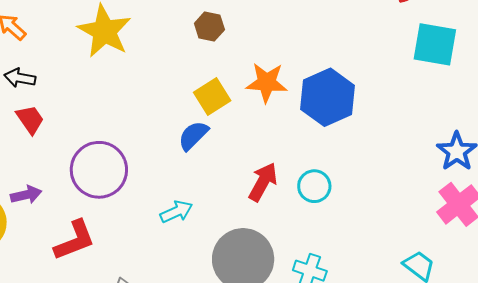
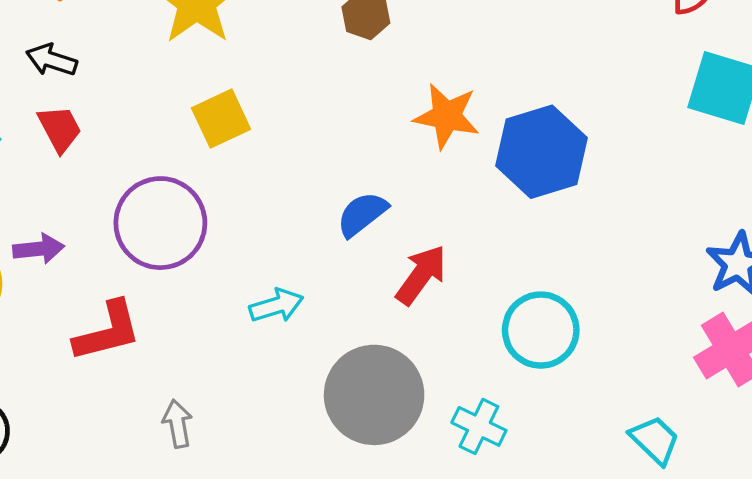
yellow square: (212, 96) -> (221, 119), moved
blue semicircle: (193, 136) -> (362, 214), moved
cyan circle: (314, 186) -> (541, 330), moved, size x1.4

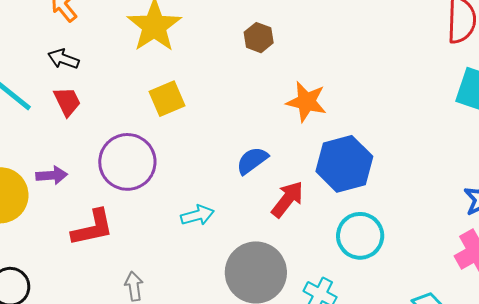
blue hexagon: (541, 152) -> (344, 164), moved

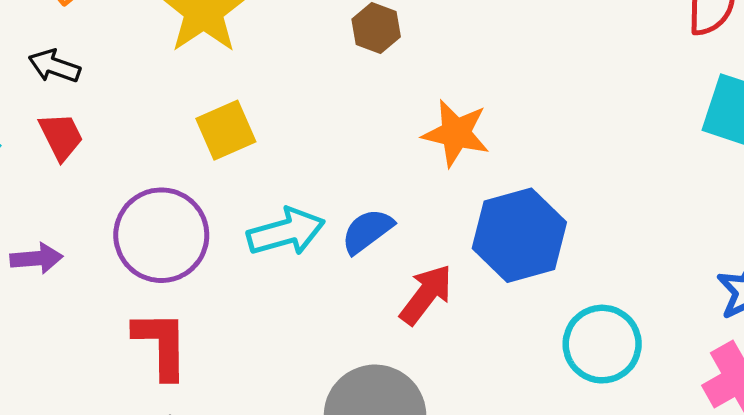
cyan arrow: (197, 215) -> (286, 232), moved, size x1.4
red L-shape: (93, 228) -> (161, 345), moved, turned -78
cyan circle: (360, 236) -> (602, 344), moved

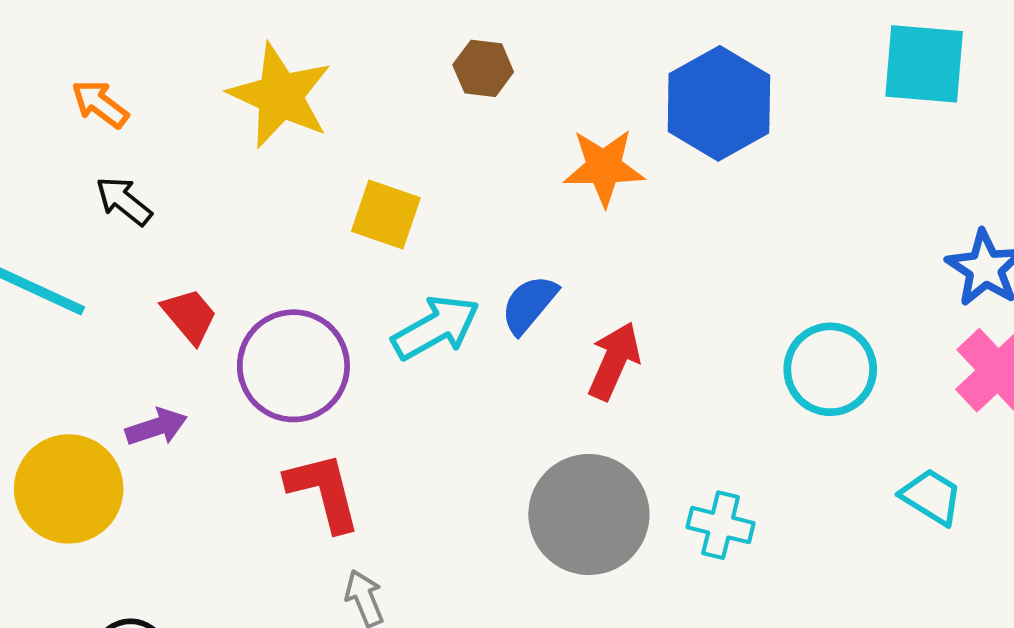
black arrow: (54, 66) -> (124, 201), turned 33
yellow square: (226, 130) -> (386, 214), moved, turned -34
red trapezoid: (61, 136) -> (190, 316), moved
blue hexagon: (519, 235) -> (719, 103), moved

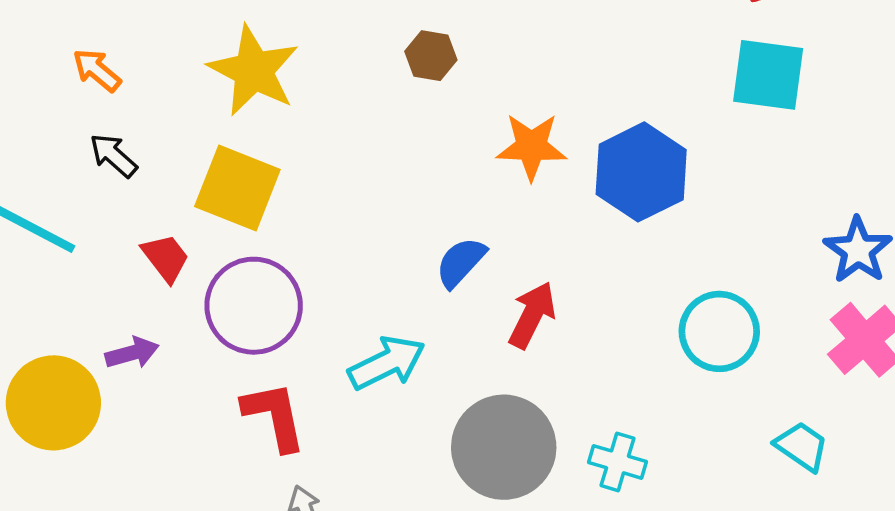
cyan square: (924, 64) -> (768, 75), moved
blue hexagon: (719, 103) -> (641, 172), moved
yellow square: (386, 214) -> (237, 188), moved, size x1.4
cyan arrow: (436, 328) -> (387, 363), moved

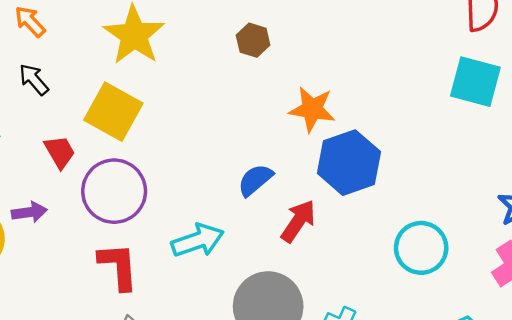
blue hexagon: (641, 172) -> (349, 163), moved

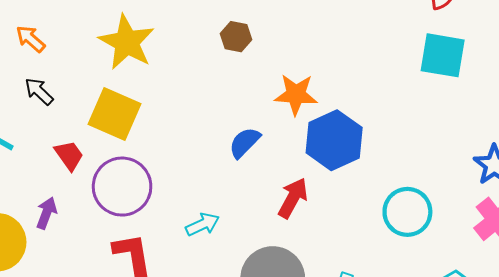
blue semicircle: (255, 180) -> (245, 143), moved
purple arrow: (29, 212) -> (46, 213), turned -56
cyan arrow: (198, 240) -> (203, 224), size x0.7

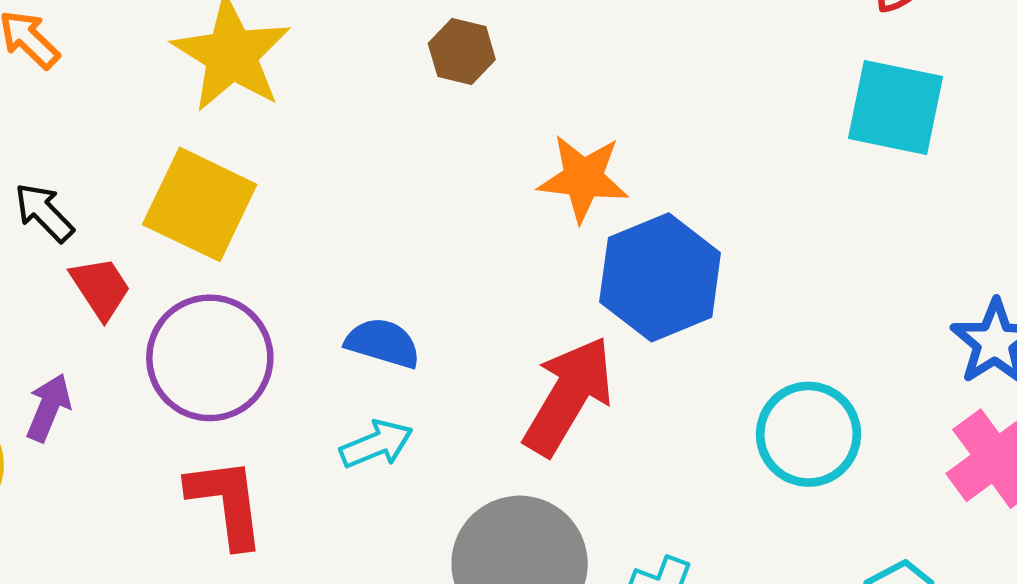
black arrow: (39, 91) -> (44, 212), moved
blue semicircle: (245, 143) -> (383, 343), moved, turned 60
red arrow: (293, 198) -> (568, 396), size x1.4

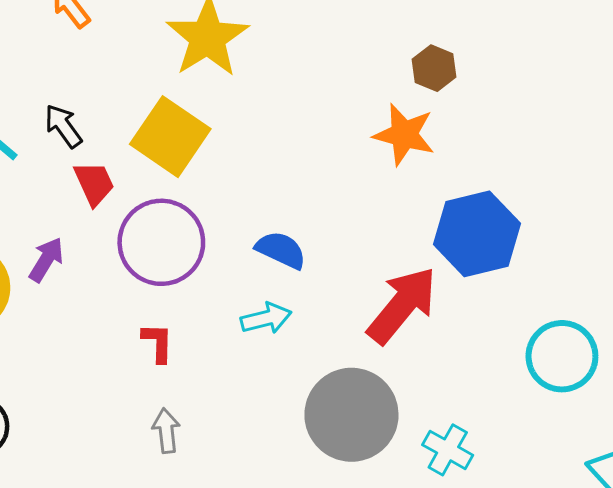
brown hexagon: (462, 51) -> (434, 68), moved
orange star: (583, 178) -> (404, 135), moved
red L-shape: (226, 502) -> (158, 343), size x0.6

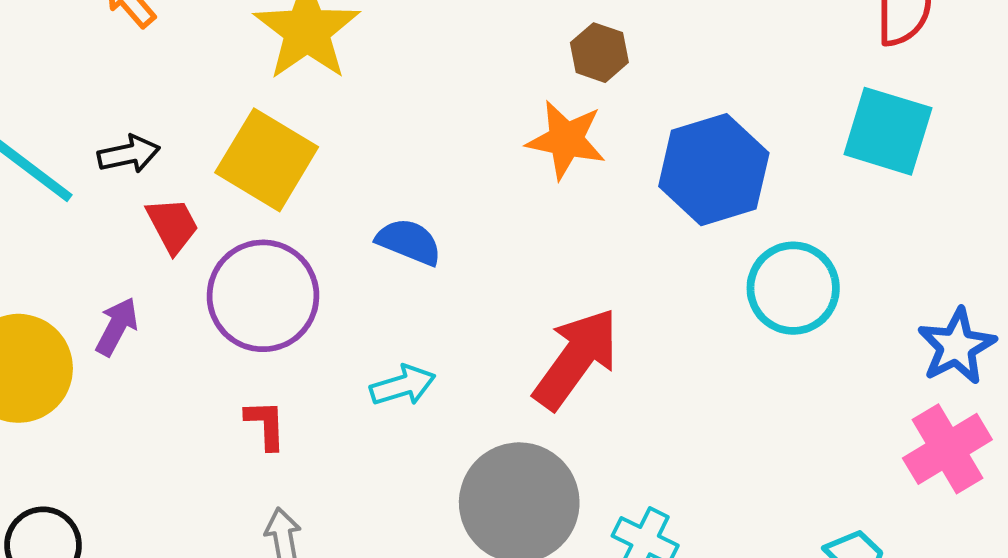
black arrow: (63, 126) -> (129, 154), turned 117
blue hexagon: (477, 234) -> (714, 170), moved
blue semicircle: (281, 250) -> (409, 242), moved
cyan circle: (562, 356) -> (793, 288), moved

